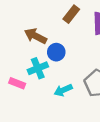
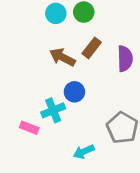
brown arrow: (36, 36) -> (62, 57), moved
cyan arrow: (63, 90) -> (84, 152), moved

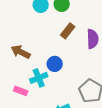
brown arrow: (62, 57) -> (21, 52), moved

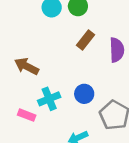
blue circle: (55, 64) -> (84, 94), moved

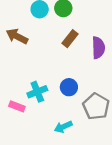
brown arrow: (27, 66) -> (17, 36), moved

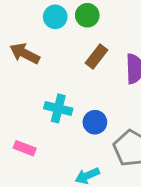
cyan cross: (37, 92) -> (58, 108), moved, turned 36

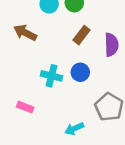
blue circle: (95, 122) -> (80, 72), moved

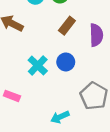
cyan cross: (52, 76) -> (38, 65), turned 30

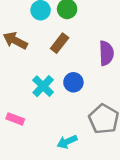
brown rectangle: (67, 26) -> (60, 43), moved

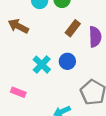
brown rectangle: (60, 43) -> (73, 28), moved

